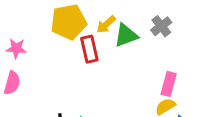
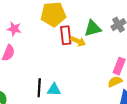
yellow arrow: (106, 24) -> (78, 41), moved, turned -120

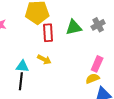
yellow arrow: (78, 41) -> (44, 59), moved
cyan triangle: (54, 90) -> (22, 66), moved

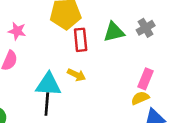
cyan triangle: (22, 66) -> (48, 84), size x1.5

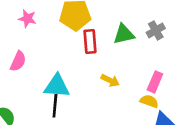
pink star: (17, 31) -> (27, 19), moved
yellow arrow: (77, 75) -> (110, 80), moved
yellow semicircle: (140, 98) -> (149, 101), turned 42

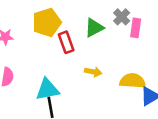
pink rectangle: (155, 82) -> (136, 28), moved
yellow semicircle: (149, 101) -> (133, 81), size x1.5

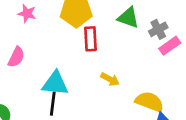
green triangle: (94, 28) -> (128, 18), moved, turned 30
pink rectangle: (136, 28) -> (170, 46), turned 30

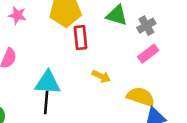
pink rectangle: (170, 46) -> (148, 54), moved

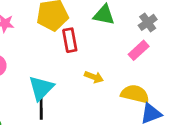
gray cross: (146, 26) -> (148, 22), moved
cyan triangle: (48, 83) -> (41, 88), turned -44

